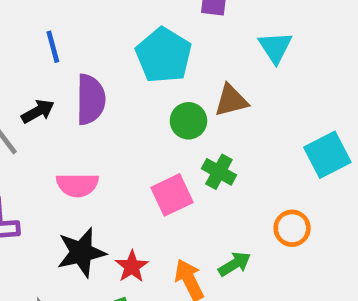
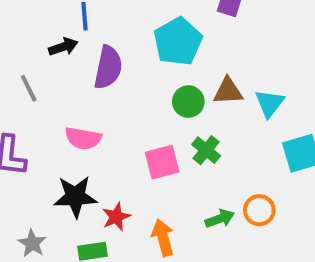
cyan triangle: (275, 47) -> (270, 103), moved
black arrow: (38, 111) -> (63, 47), moved
green arrow: (235, 264) -> (220, 219), moved

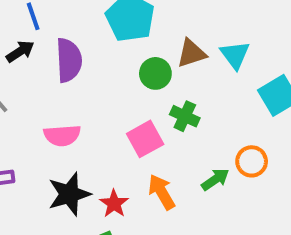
orange arrow: (163, 238) -> (162, 192), moved

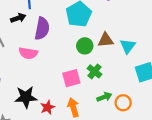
pink semicircle: (62, 135) -> (28, 53), moved
green arrow: (215, 179) -> (104, 97), moved

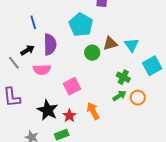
black arrow: (18, 18) -> (27, 50), moved
green cross: (95, 71) -> (123, 77), moved
pink square: (71, 78) -> (72, 86), moved
black star: (26, 97) -> (48, 110), turned -30

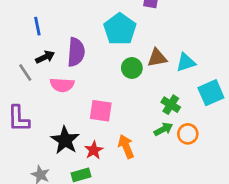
blue line: (33, 22) -> (37, 26), moved
cyan triangle: (132, 45) -> (186, 62), turned 42
pink square: (72, 86) -> (101, 111), turned 30

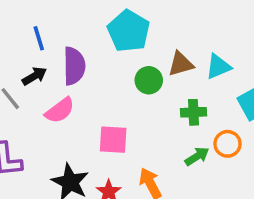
blue line: (37, 26) -> (39, 38), moved
pink semicircle: (62, 85) -> (60, 110), turned -35
green cross: (171, 105) -> (193, 112), moved, turned -30
orange circle: (188, 134) -> (228, 144), moved

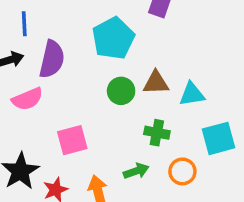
pink square: (113, 140) -> (72, 140), turned -32
green arrow: (197, 156) -> (136, 171), moved

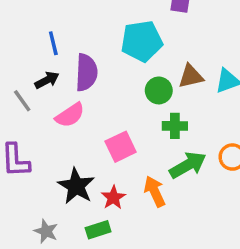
cyan pentagon: (113, 38) -> (142, 41), turned 30
green cross: (157, 133) -> (175, 126), moved
green arrow: (136, 171) -> (188, 165), size x1.5

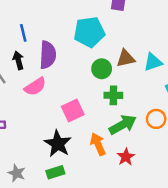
black arrow: (47, 80) -> (18, 60), turned -78
black star: (76, 186) -> (58, 144), moved
red star: (113, 198) -> (126, 157), moved

